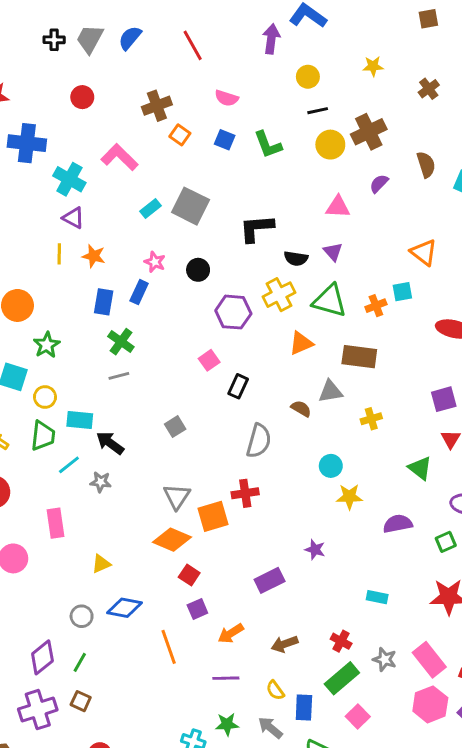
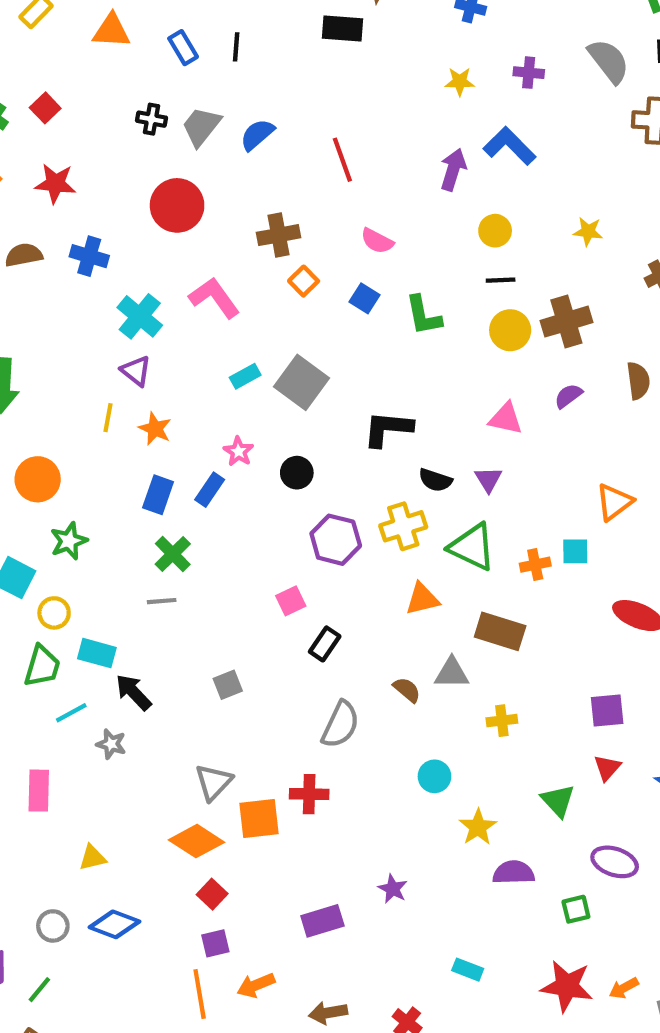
red circle: (82, 97) -> (177, 205), size x1.6
blue cross: (27, 143) -> (89, 256), size x0.7
orange triangle: (424, 252) -> (614, 502), turned 36
yellow star: (349, 497) -> (478, 827), moved, turned 30
orange line: (169, 647) -> (200, 994), moved

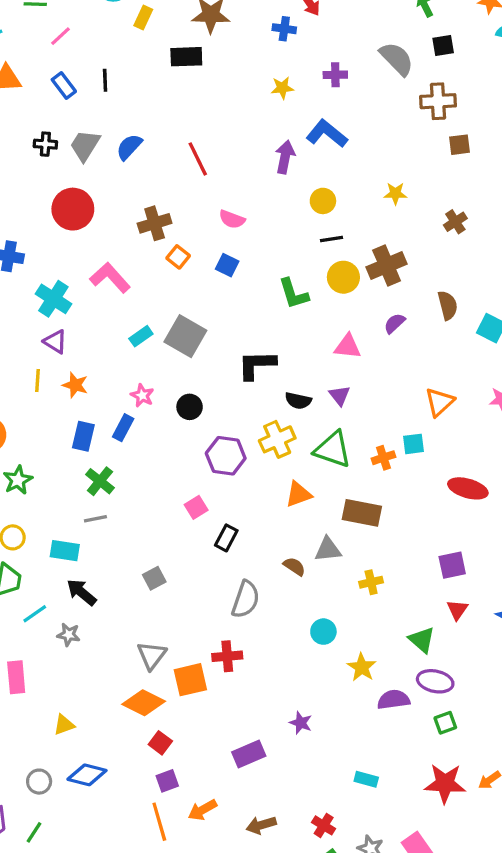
green L-shape: (423, 315) -> (294, 294), moved
cyan rectangle: (97, 653) -> (65, 551), moved
purple ellipse: (615, 862) -> (435, 681), moved

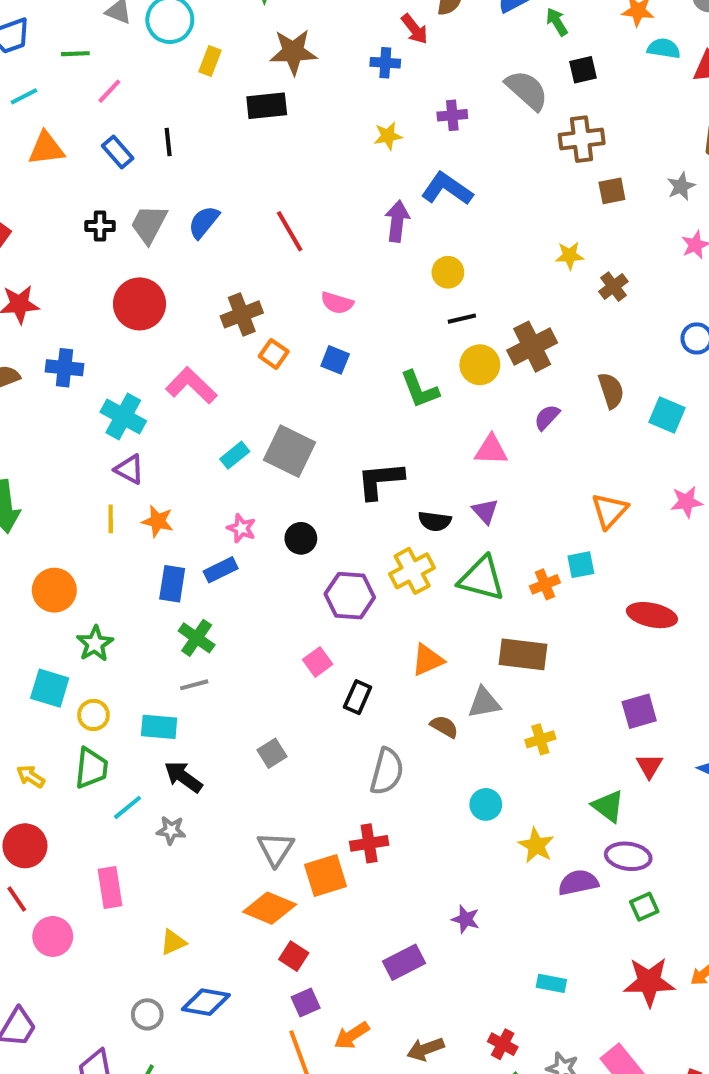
yellow star: (395, 193) -> (570, 256), moved
blue rectangle: (123, 428) -> (221, 570), turned 40
orange triangle: (298, 494) -> (428, 660), moved

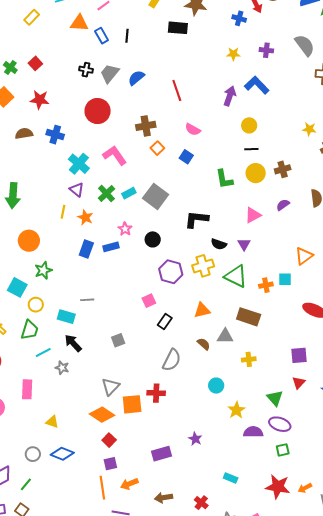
orange triangle: (46, 148) -> (79, 23), moved
brown cross: (532, 347) -> (283, 169), size x0.7
pink triangle: (491, 450) -> (253, 215), turned -42
green cross: (197, 638) -> (106, 193), moved
yellow triangle: (173, 942) -> (52, 422), turned 32

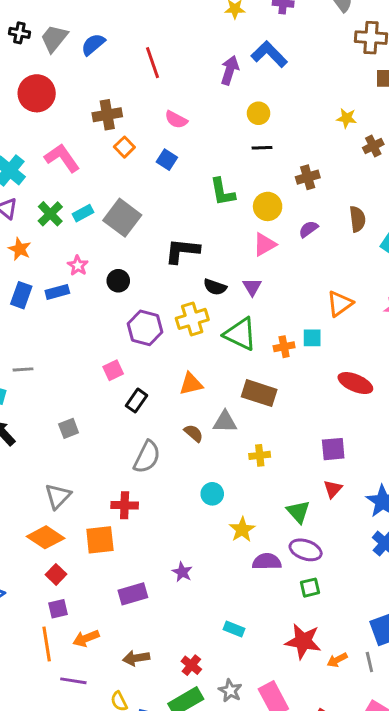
yellow circle: (256, 173) -> (268, 206), moved
orange square: (132, 404) -> (100, 540), moved
orange arrow: (305, 488) -> (337, 660), moved

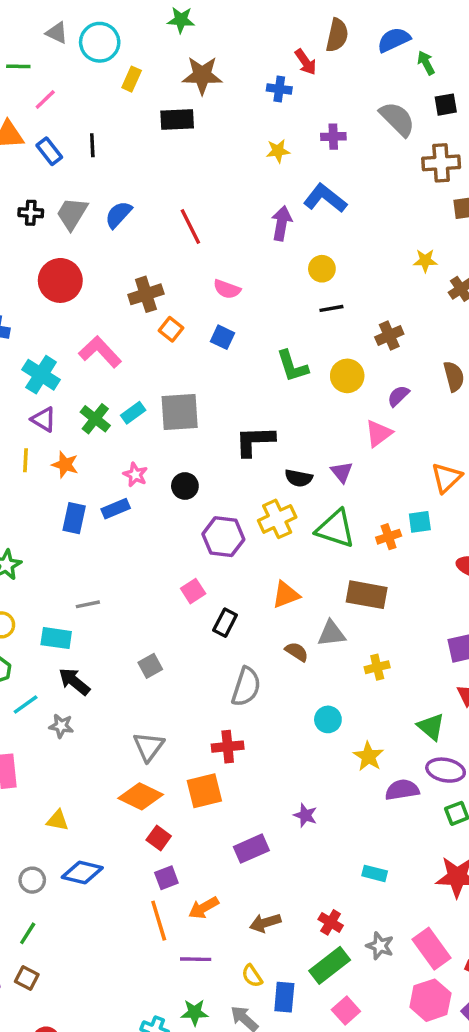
gray square: (122, 218) -> (180, 412), turned -33
pink triangle: (265, 244) -> (379, 433), moved

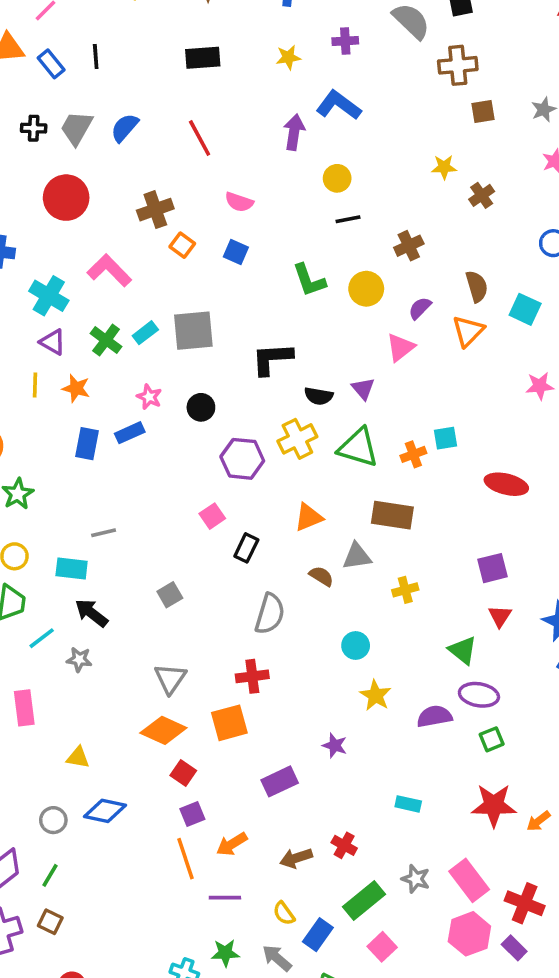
black rectangle: (177, 120) -> (203, 58), moved
orange triangle: (447, 478) -> (468, 331), moved
yellow star: (368, 756) -> (375, 695), moved
red cross: (331, 922) -> (344, 845), moved
blue rectangle: (284, 997) -> (318, 935), turned 32

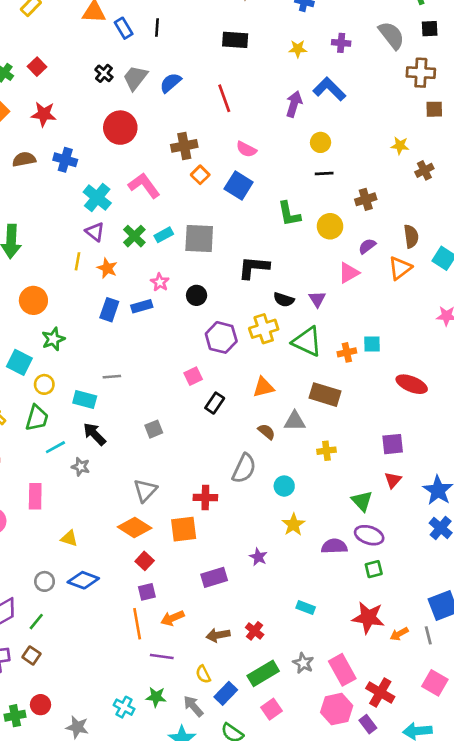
black cross: (34, 128) -> (104, 73), turned 30
blue square: (236, 252) -> (239, 185), size x1.5
gray semicircle: (270, 614) -> (244, 468), moved

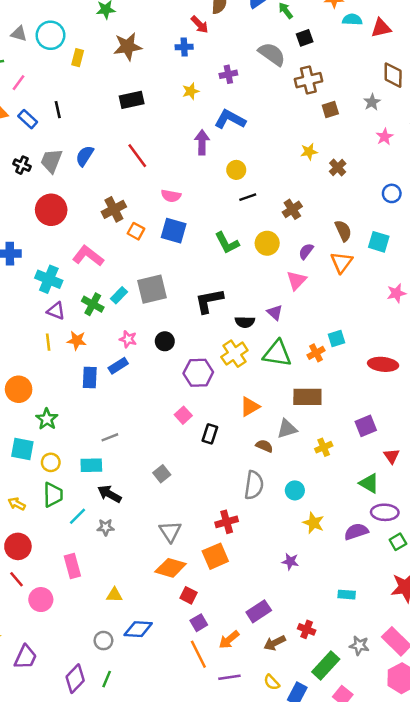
purple square: (393, 444) -> (366, 426), moved
purple rectangle: (214, 577) -> (259, 611), moved

